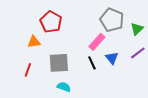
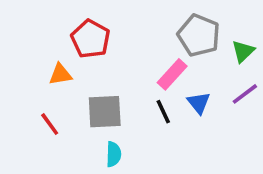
red line: (28, 70) -> (50, 124), turned -56
cyan semicircle: (64, 87) -> (114, 154), turned 72

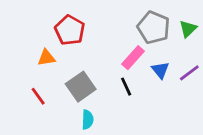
green triangle: (243, 51) -> (188, 29), moved
blue triangle: (199, 103) -> (160, 70), moved
gray square: (105, 112) -> (81, 87), turned -32

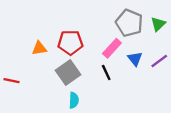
red pentagon: (70, 30) -> (70, 43), moved, turned -30
red line: (38, 96) -> (12, 81), moved, turned -42

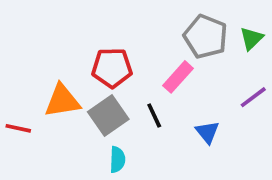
orange triangle: (39, 48) -> (62, 101), moved, size x1.5
blue triangle: (135, 59) -> (207, 132), moved
black line: (106, 73) -> (154, 116), moved

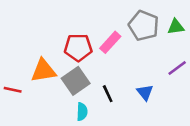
green triangle: (251, 38) -> (176, 27), turned 36
pink rectangle: (178, 77) -> (110, 42), moved
black line: (154, 116) -> (108, 94), moved

